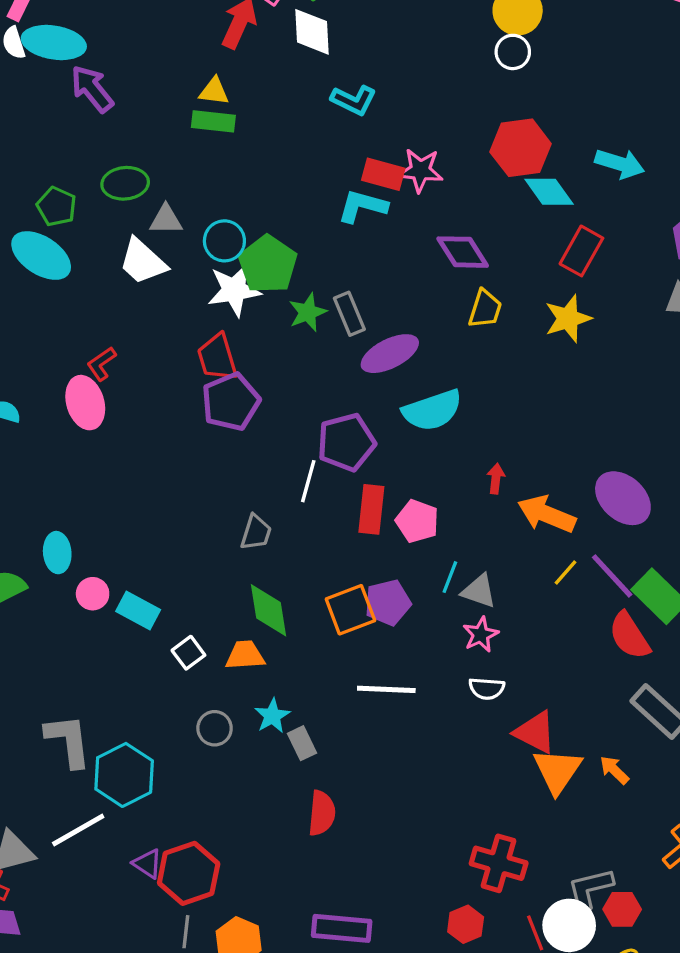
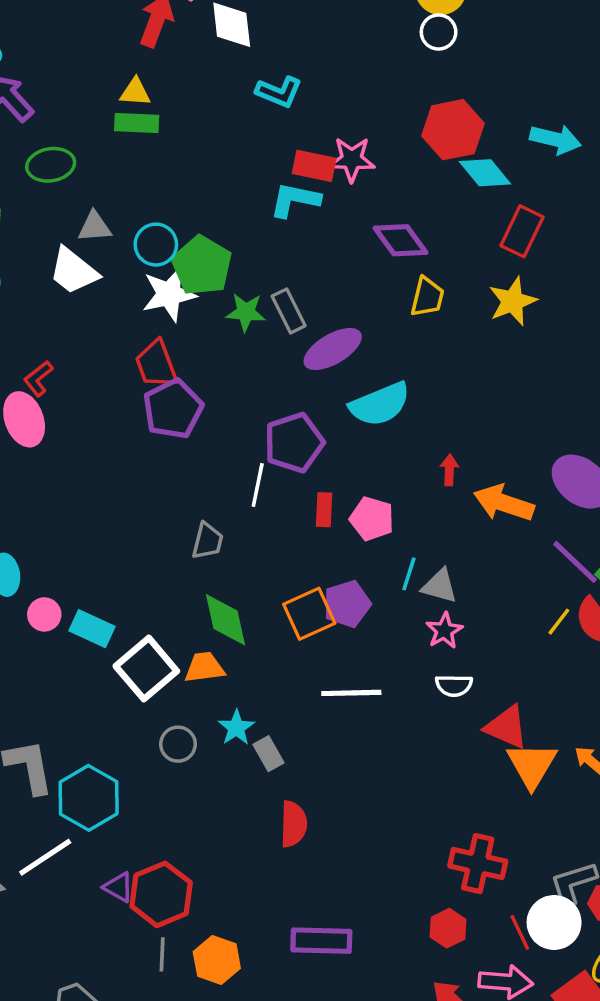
green ellipse: (125, 183) -> (51, 165), moved
green star: (308, 312) -> (246, 312), turned 30
red rectangle: (371, 509) -> (324, 510), size x0.7
yellow line: (566, 572) -> (559, 622), moved
white square: (188, 653) -> (146, 669), size x1.8

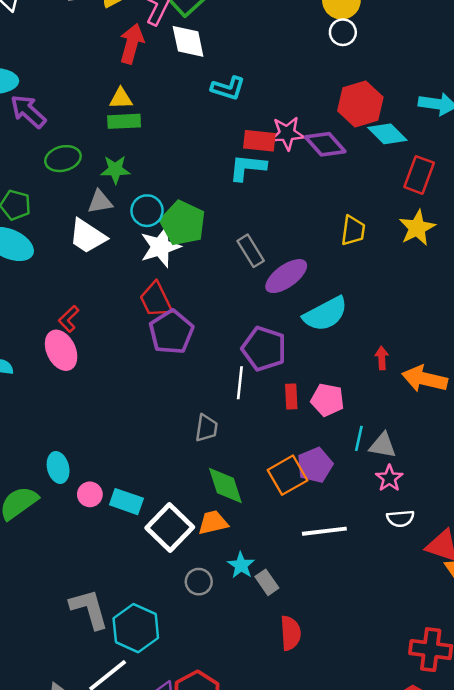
purple diamond: (400, 240) -> (325, 144), moved
green star: (246, 312) -> (115, 170), moved
purple pentagon: (294, 443) -> (264, 349), turned -30

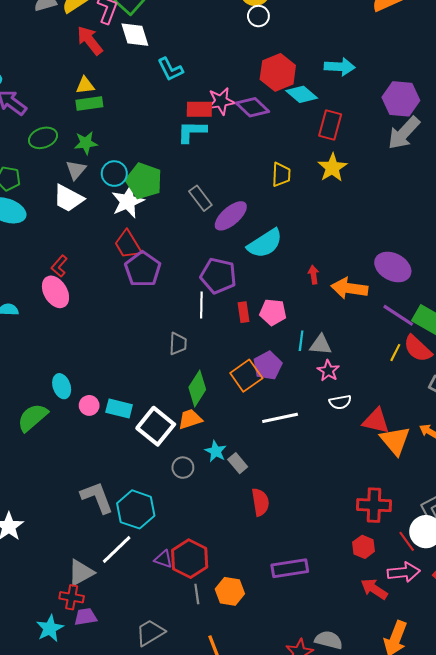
red arrow: (132, 44) -> (90, 41), turned -48
cyan L-shape: (228, 88) -> (170, 69), turned 52
gray triangle: (100, 202) -> (76, 170), turned -35
green diamond: (225, 486) -> (197, 388), turned 56

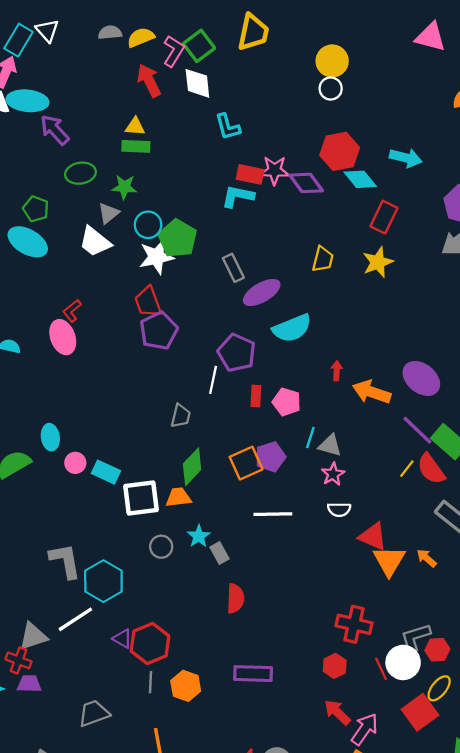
white square: (156, 426) -> (141, 498), turned 33
pink arrow: (404, 572) -> (365, 729), moved, turned -60

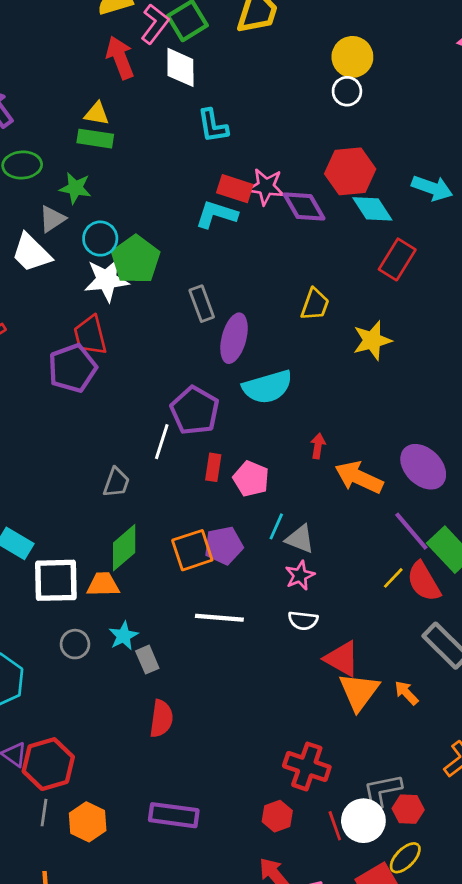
yellow star: (378, 262) -> (372, 340), moved
purple ellipse: (262, 292) -> (234, 338), turned -51
purple pentagon: (159, 331) -> (72, 368), moved

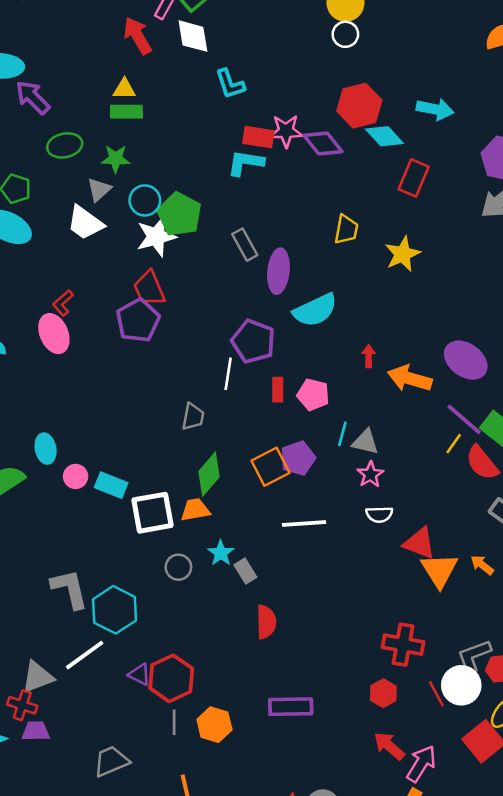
yellow line: (393, 578) -> (454, 444), moved

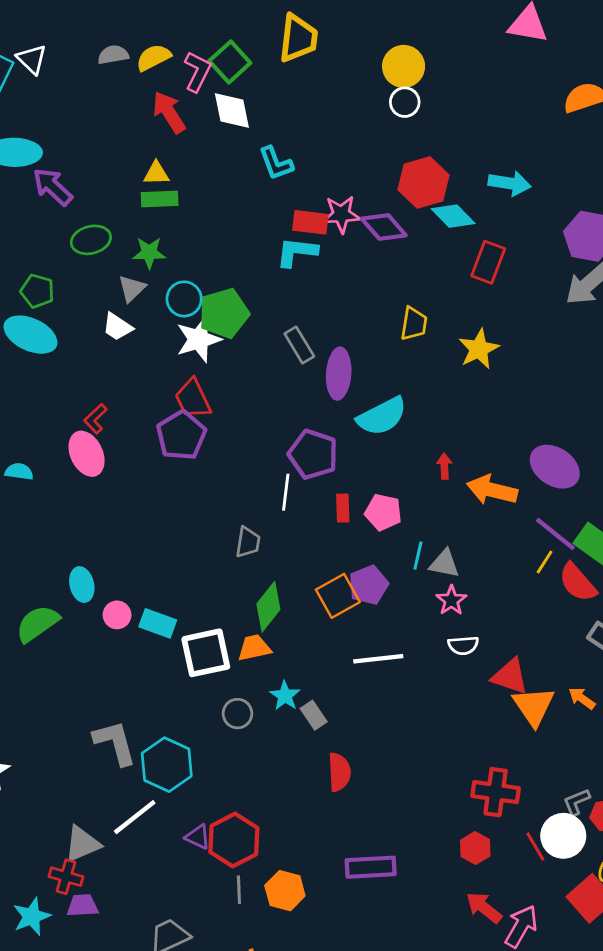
green pentagon: (179, 214) -> (224, 313), turned 30
white trapezoid: (85, 223) -> (117, 327), size x0.7
gray L-shape: (474, 656) -> (577, 802), size x0.7

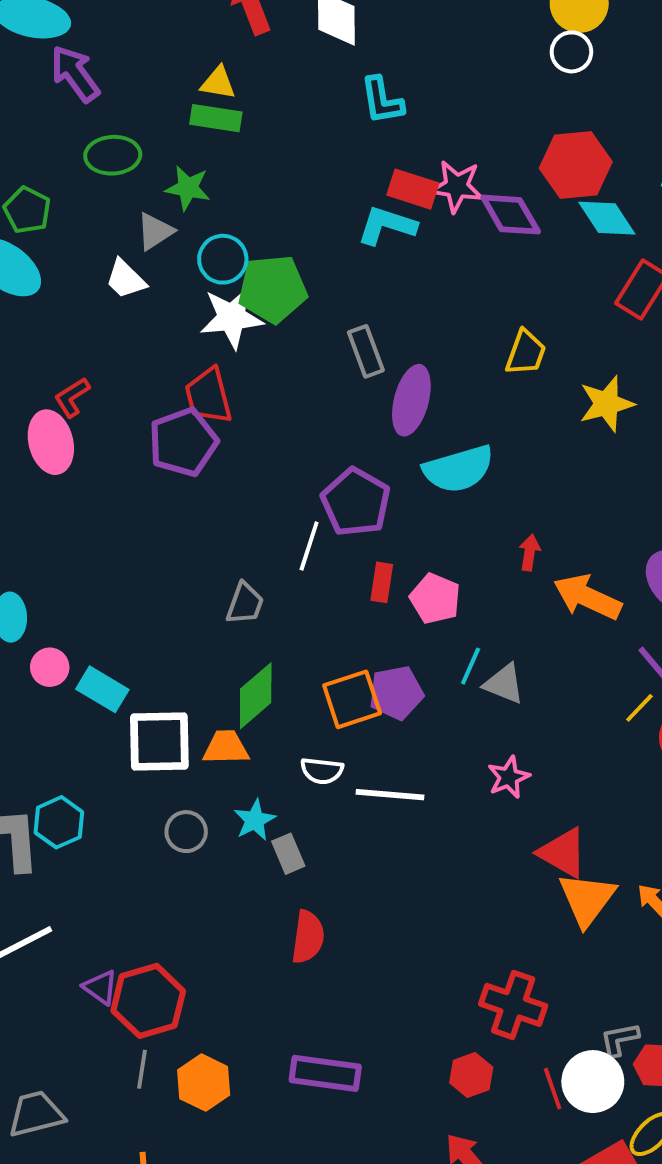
pink star: (451, 600) -> (509, 777), moved
white semicircle: (463, 645) -> (322, 771), moved
cyan hexagon: (167, 765) -> (59, 822), moved, size x0.7

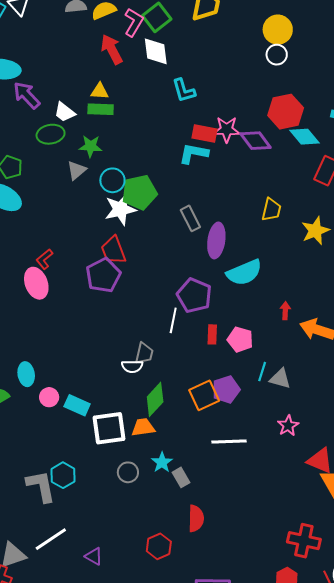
white trapezoid: (126, 279) -> (65, 112), moved
white semicircle: (322, 771) -> (132, 366), moved
red hexagon: (148, 1001) -> (159, 546), moved, size x0.7

